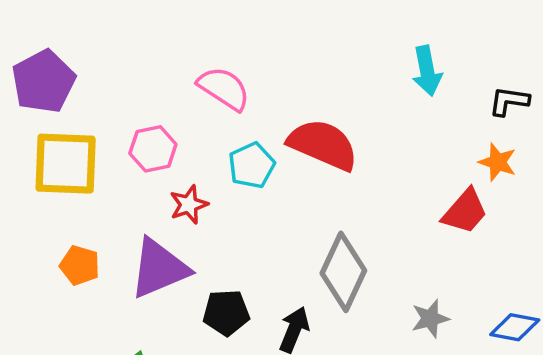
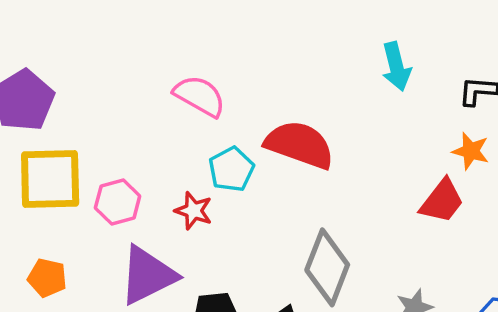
pink hexagon: (153, 149) -> (118, 202), moved
red star: (189, 204) -> (194, 211), moved, turned -30
orange pentagon: (80, 265) -> (47, 278), moved

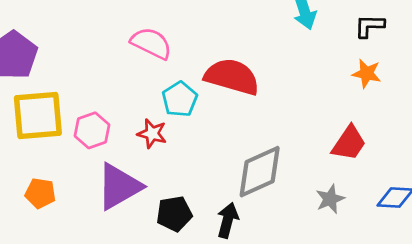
red trapezoid: (442, 201) -> (349, 143), moved
gray diamond: (327, 267) -> (260, 172), turned 48

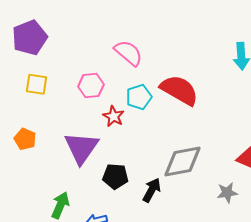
yellow square: (38, 116) -> (37, 84), size x0.6
pink hexagon: (92, 130) -> (91, 86), moved
purple triangle: (119, 186) -> (81, 148), turned -39

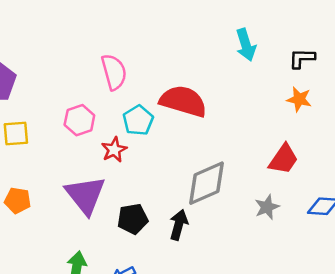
pink semicircle: (128, 53) -> (114, 72), turned 48
red star: (114, 116) -> (114, 150), turned 30

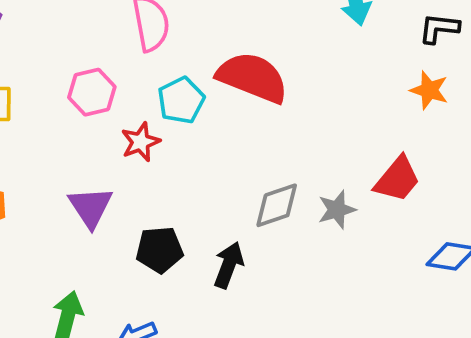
gray diamond: (206, 183) -> (277, 205), size x0.7
purple triangle: (85, 195) -> (91, 207), size x0.7
gray star: (267, 207) -> (337, 210), moved

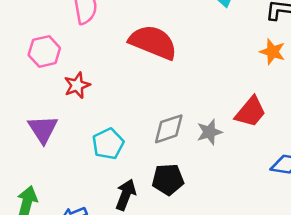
cyan pentagon: (181, 100) -> (108, 144), moved
black pentagon: (159, 250) -> (168, 179), moved
black arrow: (229, 265) -> (126, 195), moved

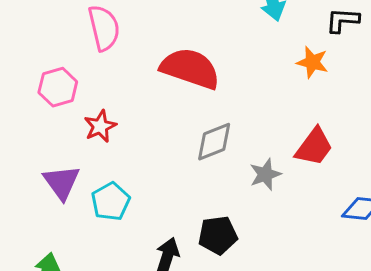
orange star: (273, 52) -> (312, 62), moved
gray diamond: (169, 129) -> (214, 142), moved
cyan pentagon: (108, 144) -> (111, 202), moved

